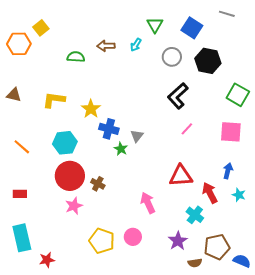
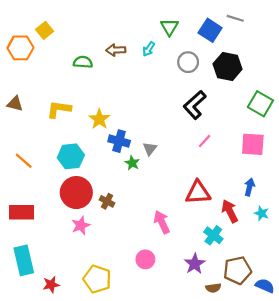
gray line: (227, 14) -> (235, 18), moved
red rectangle: (20, 194) -> (22, 212), size x1.6
yellow pentagon: (102, 241) -> (97, 279), moved

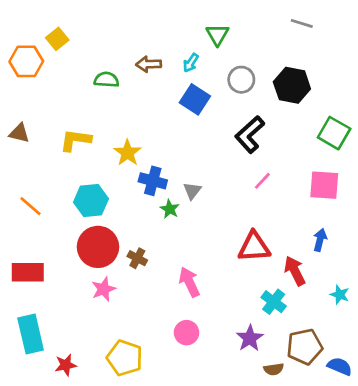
blue square: (210, 30) -> (195, 99), moved
cyan star: (262, 213) -> (340, 295), moved
pink arrow: (162, 222) -> (189, 282), moved

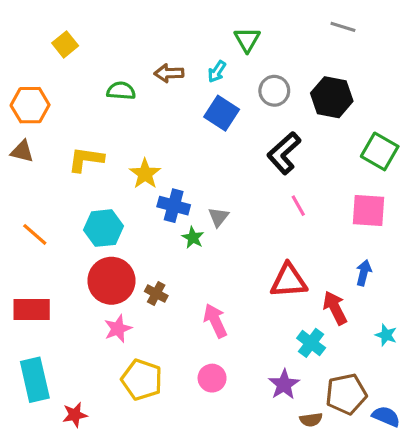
orange hexagon: (26, 61) -> (30, 105), moved
pink line: (262, 181) -> (298, 206), turned -72
yellow pentagon: (125, 358) -> (142, 380), moved

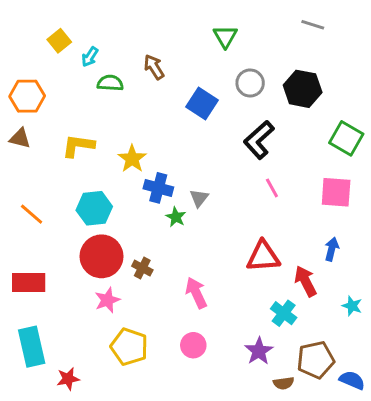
cyan arrow: (217, 72) -> (90, 57), moved
brown arrow: (169, 73) -> (154, 67), turned 60

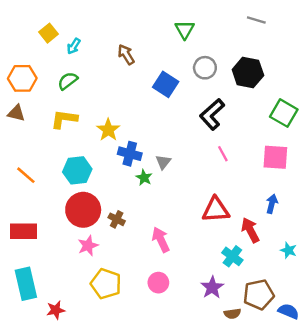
green semicircle: (110, 83) -> (68, 81), moved, turned -42

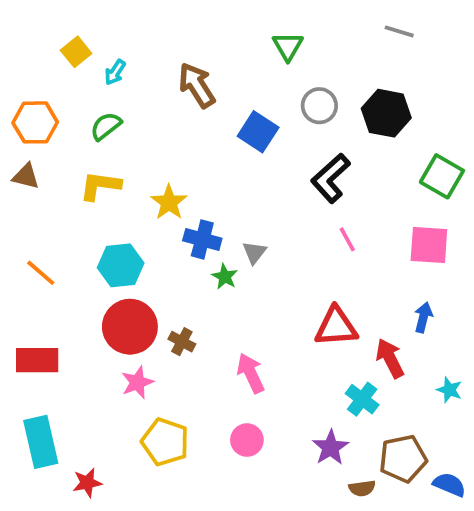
brown arrow: (126, 55) -> (197, 85), size x1.4

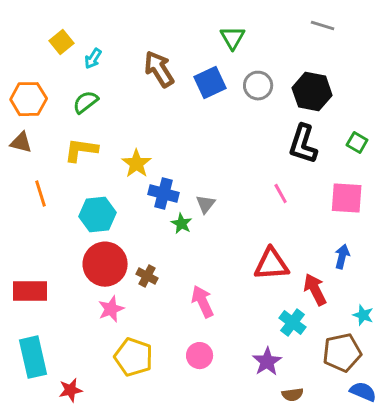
blue square: (258, 132) -> (210, 83), moved, turned 32
green square: (442, 176) -> (357, 143), size x0.6
black L-shape: (331, 178) -> (303, 144), moved, turned -30
orange line: (41, 273) -> (41, 194), moved, turned 32
brown pentagon: (403, 459) -> (342, 353), moved

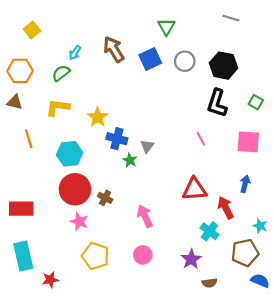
yellow square: (62, 42) -> (32, 30), moved
cyan arrow: (93, 59) -> (75, 53), moved
pink star: (111, 309) -> (79, 222), turned -30

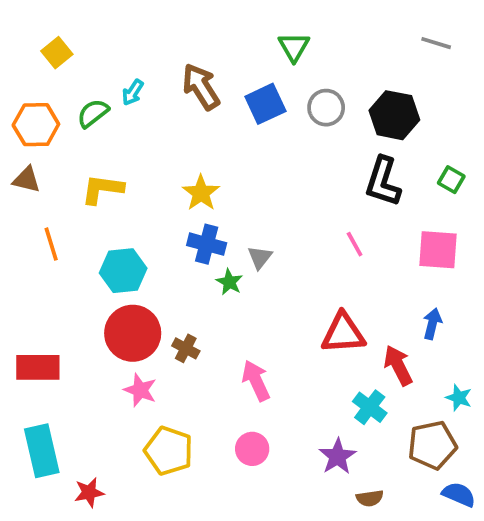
gray line: (231, 18) -> (436, 43), moved
green semicircle: (61, 73) -> (93, 113), moved
yellow star: (98, 117) -> (201, 193), moved

